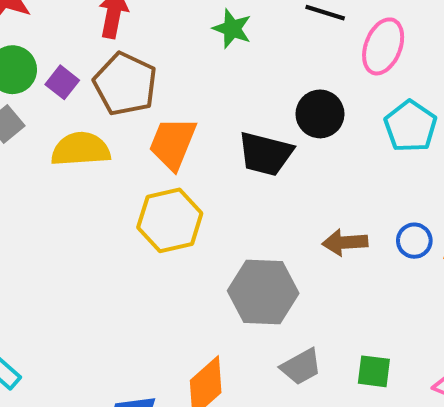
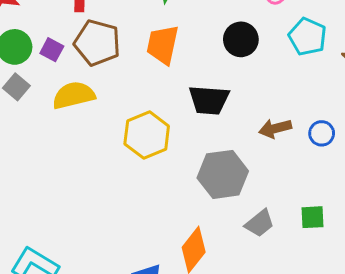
orange trapezoid: (173, 143) -> (163, 45), moved
black trapezoid: (265, 154) -> (209, 100), moved
blue circle: (414, 241) -> (322, 133), moved

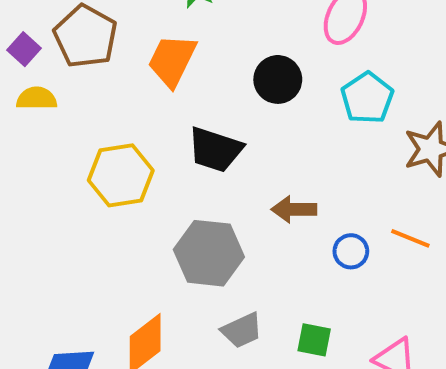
purple square: (52, 50) -> (24, 49), moved
yellow semicircle: (74, 95) -> (37, 98), size x0.7
blue circle: (322, 133) -> (351, 251), moved

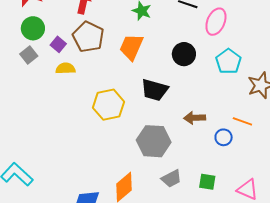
orange line: (410, 238) -> (242, 121), moved

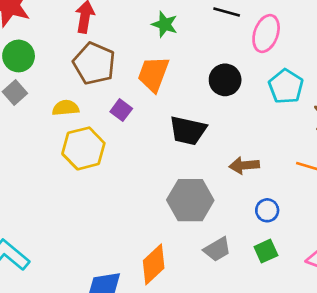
purple square: (58, 44) -> (121, 110), moved
yellow hexagon: (109, 105) -> (83, 148), moved
blue circle: (224, 137) -> (267, 210), moved
green square: (207, 182) -> (266, 251), turned -30

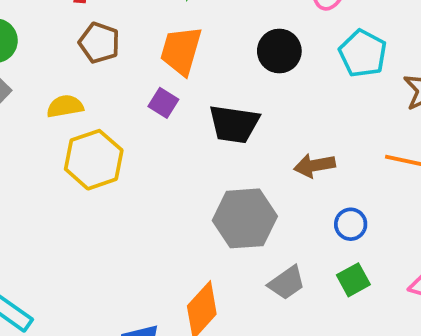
brown pentagon: (94, 63) -> (99, 43), size x0.7
purple square: (121, 110) -> (163, 103), moved

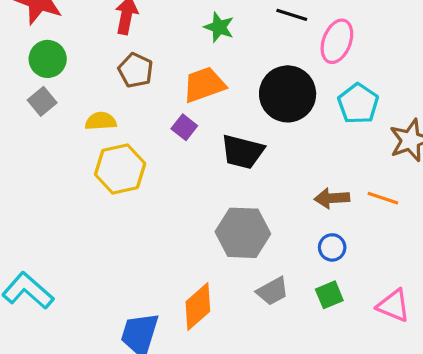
orange trapezoid: (181, 51) -> (204, 85), turned 48
black circle: (279, 51) -> (288, 94), size x1.5
brown arrow: (314, 165) -> (332, 198), moved

